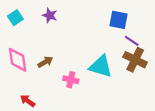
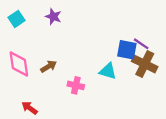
blue square: (118, 20) -> (127, 50), moved
cyan triangle: (101, 66) -> (108, 71), size x0.7

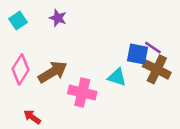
pink diamond: (19, 64) -> (21, 69), turned 40
brown arrow: (49, 66) -> (53, 72), size x1.6
pink cross: (76, 85) -> (82, 93), size x1.5

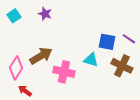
purple line: (153, 48) -> (129, 39), moved
pink diamond: (21, 69) -> (16, 68), moved
brown cross: (157, 69) -> (122, 66), moved

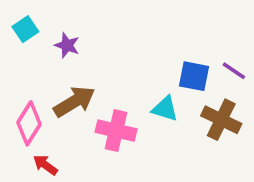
purple star: (45, 14) -> (67, 45), moved

